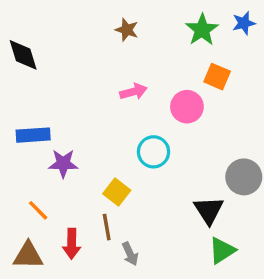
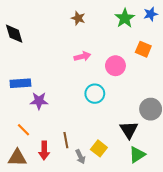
orange square: (217, 77) -> (143, 49), moved
yellow square: (117, 192) -> (99, 148), moved

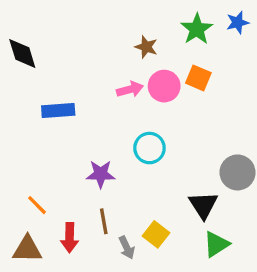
brown star: (78, 18) -> (146, 47), moved
orange square: (143, 49) -> (198, 78), moved
pink circle: (115, 66) -> (164, 86), moved
blue rectangle: (20, 83) -> (58, 111), moved
purple star: (39, 101) -> (101, 174), moved

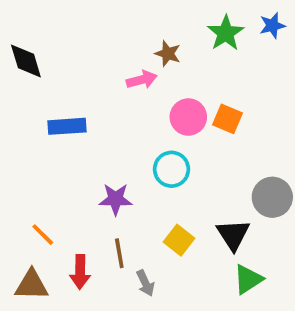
orange square: (198, 78) -> (228, 119), moved
pink circle: (164, 86) -> (188, 117), moved
pink arrow: (130, 89) -> (142, 80), moved
yellow square: (156, 234) -> (179, 240), moved

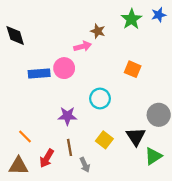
pink circle: (188, 117) -> (64, 68), moved
red arrow: (80, 272) -> (47, 158), turned 30
green triangle: (248, 279) -> (153, 156), moved

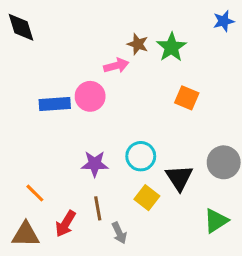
green star: (132, 19) -> (171, 47), moved
black diamond: (15, 35) -> (21, 27), moved
cyan circle: (100, 99) -> (141, 156), moved
black triangle: (136, 137) -> (179, 178), moved

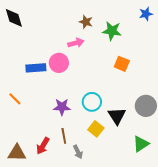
brown star: (138, 44) -> (86, 22), moved
green star: (171, 47) -> (112, 31), turned -30
orange line: (35, 193) -> (15, 99), moved

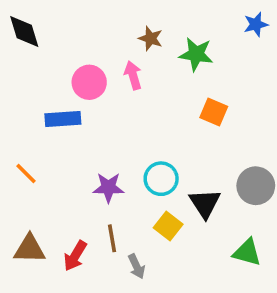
pink arrow: (76, 43) -> (133, 75), turned -91
pink circle: (59, 63) -> (89, 82), moved
green triangle: (141, 144) -> (247, 252), turned 48
brown triangle: (17, 153) -> (30, 249), moved

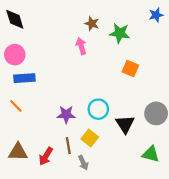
pink circle: (89, 82) -> (15, 55), moved
blue rectangle: (63, 119) -> (24, 78), moved
yellow square: (168, 226) -> (90, 138), moved

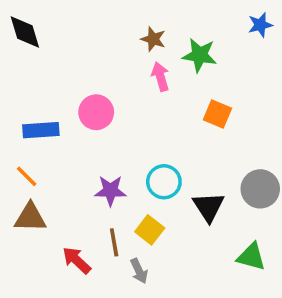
pink arrow: (81, 46) -> (160, 77), moved
pink circle: (15, 55) -> (96, 112), moved
brown triangle: (18, 152) -> (30, 217), moved
red arrow: (46, 156) -> (77, 260), turned 102

